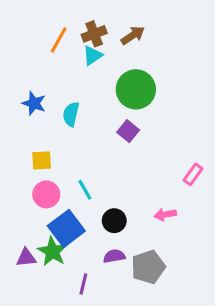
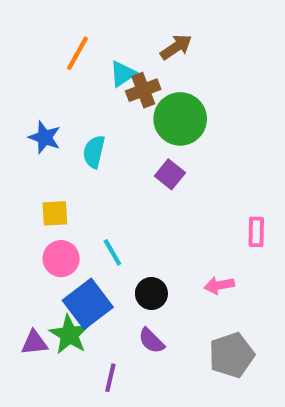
brown cross: (94, 34) -> (143, 90), moved
pink rectangle: (193, 174) -> (256, 232), turned -35
purple semicircle: (114, 256) -> (151, 341), turned -125
gray pentagon: (148, 267) -> (232, 355), moved

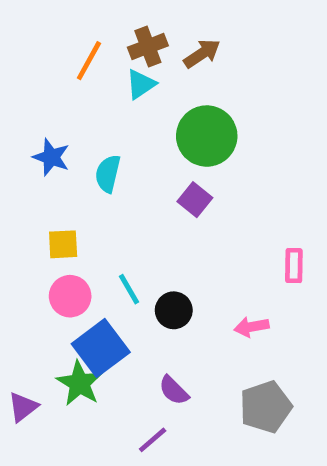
brown cross: (143, 90) -> (148, 46), moved
black circle: (151, 294) -> (174, 310), moved
purple triangle: (34, 343) -> (23, 407), moved, turned -32
purple line: (110, 378) -> (153, 440), moved, turned 36

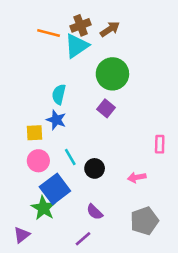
orange line: (89, 61) -> (49, 33), turned 75
cyan triangle: (141, 84) -> (77, 46), size x1.5
blue star: (51, 157) -> (56, 120), moved
purple triangle: (23, 407) -> (22, 235), moved

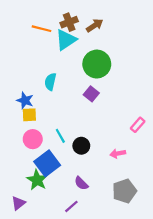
blue star: (56, 120) -> (25, 100), moved
pink rectangle: (160, 144) -> (138, 125), turned 40

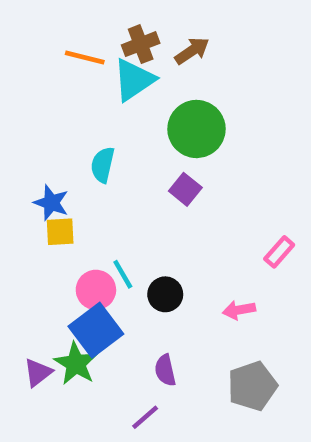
pink circle: (33, 139) -> (96, 290), moved
purple semicircle: (81, 183) -> (165, 370), turned 32
purple triangle: (18, 203) -> (38, 373), moved

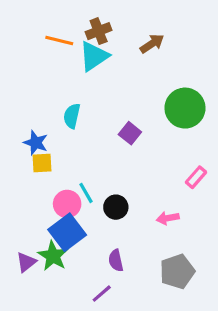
brown arrow: (192, 51) -> (152, 44), moved
green circle: (197, 129) -> (185, 108), moved

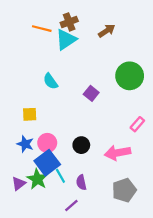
cyan semicircle: (72, 116) -> (51, 81), turned -49
blue star: (36, 143) -> (25, 144), moved
cyan line: (86, 193) -> (60, 176), moved
pink arrow: (168, 218) -> (118, 153), size x1.6

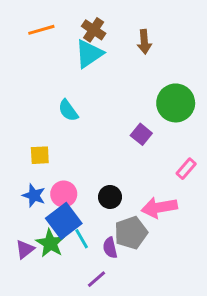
brown cross: (69, 22) -> (94, 30), turned -35
orange line: (42, 29) -> (41, 30), moved, turned -30
brown arrow: (107, 31) -> (144, 42), turned 119
purple square: (91, 93) -> (141, 134), moved
gray pentagon: (124, 190) -> (131, 233), moved

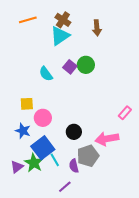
green circle: (176, 103) -> (86, 65), moved, size x0.7
purple square: (141, 134) -> (70, 67), moved
pink circle: (64, 194) -> (43, 118), moved

